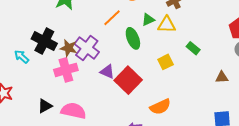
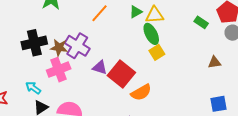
green ellipse: (133, 38) -> (151, 34), moved
black cross: (44, 41) -> (34, 43), turned -35
green rectangle: (193, 48) -> (201, 22), moved
cyan arrow: (22, 57) -> (33, 88), moved
orange semicircle: (160, 107) -> (141, 92), moved

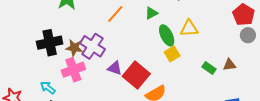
yellow triangle: (155, 15) -> (189, 28), moved
green rectangle: (201, 22) -> (209, 68), moved

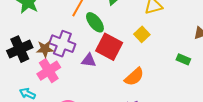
green ellipse: (167, 35) -> (95, 22), moved
green rectangle: (209, 68) -> (183, 59), moved
red square: (136, 75) -> (109, 47), moved

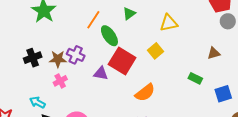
purple cross: (62, 44) -> (76, 55), size x0.7
black cross: (20, 49) -> (33, 58), size x0.7
pink cross: (49, 71) -> (60, 81), size x0.6

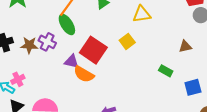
green ellipse: (109, 36) -> (67, 24), moved
pink cross: (60, 81) -> (18, 79), moved
orange semicircle: (145, 93) -> (84, 74), moved, turned 65

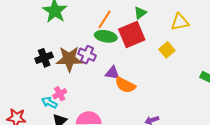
green ellipse: (67, 24) -> (106, 36), turned -45
brown star: (29, 45) -> (69, 59), size x1.5
red square: (93, 50) -> (132, 34), moved, turned 36

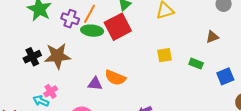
yellow square: (167, 50) -> (164, 55), moved, turned 35
purple cross: (87, 55) -> (70, 19), moved
purple triangle: (112, 73) -> (95, 84), moved

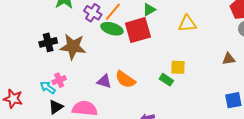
green rectangle: (196, 64) -> (166, 80), moved

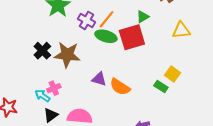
black cross: (48, 42) -> (42, 51), turned -30
yellow square: (178, 67) -> (172, 74), turned 35
purple triangle: (104, 81) -> (99, 79), moved

